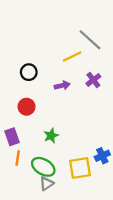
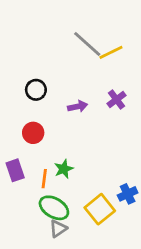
gray line: (90, 40) -> (87, 44), moved
yellow line: (72, 57) -> (111, 52), moved
orange line: (18, 158) -> (44, 179), moved
yellow square: (80, 168) -> (100, 209), turned -30

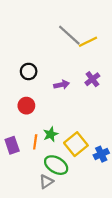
purple rectangle: (15, 170) -> (12, 145), moved
green ellipse: (54, 208) -> (56, 165), moved
yellow square: (100, 209) -> (76, 144), moved

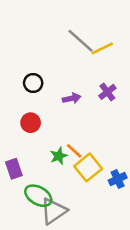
orange line: (35, 142) -> (74, 151), moved, turned -56
green ellipse: (56, 165) -> (38, 196), moved
gray triangle: (46, 182) -> (54, 211), size x1.6

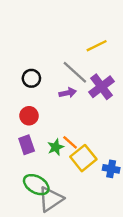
gray line: (80, 41) -> (75, 72), moved
purple cross: (107, 92) -> (101, 87), size x1.5
purple rectangle: (14, 169) -> (27, 145), moved
blue cross: (118, 179) -> (111, 169), turned 35

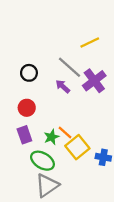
purple arrow: (68, 93) -> (63, 86), turned -126
green ellipse: (36, 185) -> (42, 161), moved

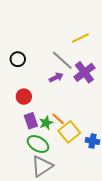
black circle: (29, 73) -> (18, 59), moved
purple arrow: (63, 86) -> (56, 77), turned 112
purple rectangle: (24, 135) -> (31, 121), moved

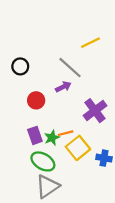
purple cross: (84, 72) -> (95, 111), moved
red circle: (24, 97) -> (36, 100), moved
orange line: (58, 119) -> (66, 133), turned -56

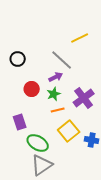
orange line: (66, 133) -> (58, 110), moved
purple rectangle: (35, 135) -> (20, 122), moved
green star: (52, 138) -> (54, 94), moved

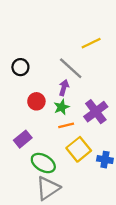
purple arrow: (56, 77) -> (64, 88), turned -48
purple rectangle: (20, 122) -> (23, 139), turned 70

